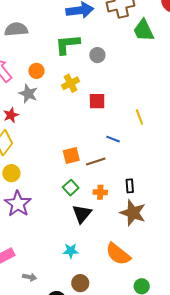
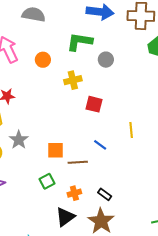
gray star: (28, 94) -> (19, 140), moved
black rectangle: (130, 186) -> (105, 194), turned -64
orange cross: (100, 192) -> (74, 193), turned -32
black triangle: (82, 214) -> (65, 217), moved

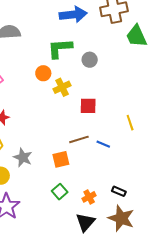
orange circle: (43, 60) -> (43, 73), moved
brown line: (78, 162) -> (79, 139), moved

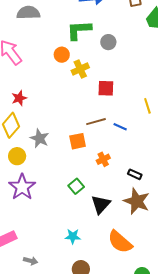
green square: (60, 192) -> (76, 186), moved
orange cross: (89, 197) -> (103, 159), moved

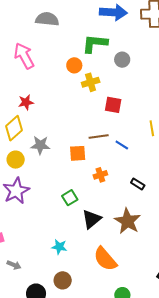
gray star: (40, 138) -> (40, 145), turned -30
black rectangle: (135, 174) -> (138, 184), moved

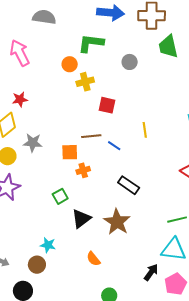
gray circle: (122, 60) -> (130, 62), moved
orange cross: (100, 175) -> (83, 170), moved
black rectangle: (138, 184) -> (129, 185), size x1.5
orange semicircle: (105, 259) -> (93, 259), size x0.6
brown circle: (63, 280) -> (37, 265), moved

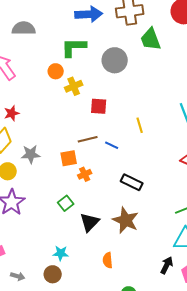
gray circle: (130, 62) -> (115, 60), size x1.6
orange semicircle: (93, 259) -> (108, 260), turned 42

